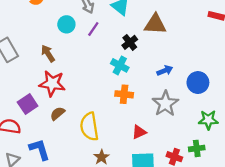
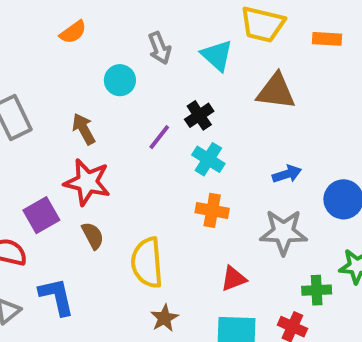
purple line: (93, 29) -> (159, 137), moved
black cross: (130, 42) -> (199, 115), moved
gray star: (165, 104) -> (284, 232), turned 30
brown semicircle: (57, 113) -> (93, 236), turned 98
green cross: (197, 148) -> (317, 290), moved

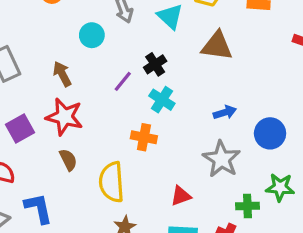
orange cross: (212, 210) -> (144, 137), moved
purple square: (41, 215) -> (20, 128), moved
gray star: (284, 232) -> (222, 159), turned 30

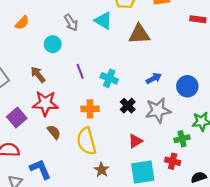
black cross: (155, 64) -> (128, 106), moved
purple line: (123, 81) -> (80, 71), turned -48
orange cross: (144, 137) -> (90, 109), moved
gray star: (222, 159) -> (158, 110), turned -30

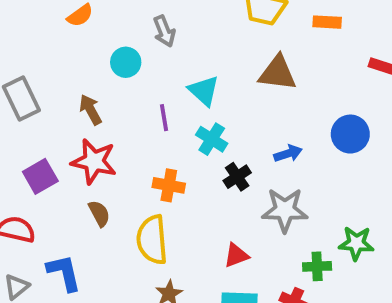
cyan triangle: (103, 21) -> (204, 91), moved
blue circle: (187, 86) -> (350, 134), moved
black cross: (128, 106) -> (237, 177), moved

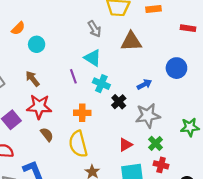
gray arrow: (164, 31) -> (95, 29), moved
cyan circle: (126, 62) -> (37, 44), moved
green cross: (317, 266) -> (156, 143), moved, turned -32

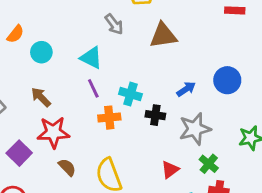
cyan triangle: (93, 58) -> (91, 58), moved
blue circle: (176, 68) -> (227, 80), moved
black cross: (119, 102) -> (155, 115), turned -32
orange cross: (82, 113) -> (109, 118), moved

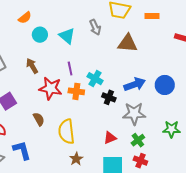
cyan triangle: (91, 58) -> (67, 36), moved
blue arrow: (186, 89) -> (135, 84), size x1.5
red star: (53, 132) -> (51, 88), moved

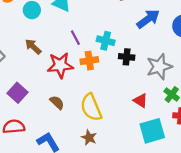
blue arrow: (135, 84) -> (148, 19), moved
red triangle: (110, 138) -> (141, 101), turned -48
brown star: (76, 159) -> (89, 138), moved

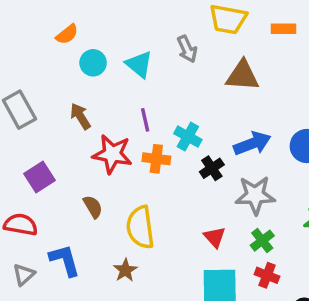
blue arrow: (148, 19) -> (252, 143), moved
black cross: (127, 57) -> (212, 168), turned 35

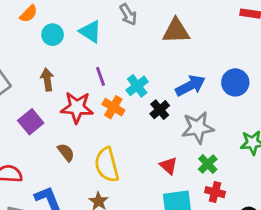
brown arrow: (80, 116) -> (47, 80), turned 30
cyan cross: (188, 137) -> (137, 86), turned 30
orange cross: (156, 159) -> (113, 107), turned 30
purple square: (40, 177) -> (31, 122), moved

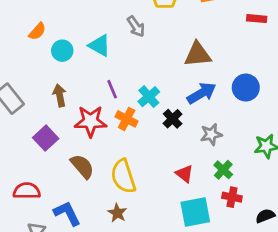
brown triangle: (176, 31) -> (198, 54), moved
gray star: (198, 128) -> (211, 134), size x0.7
brown semicircle: (66, 152) -> (82, 166), size x1.4

